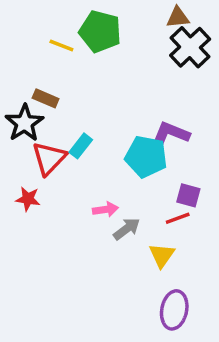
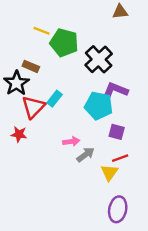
green pentagon: (100, 31) -> (64, 43), moved
black cross: (190, 47) -> (99, 59), moved
purple square: (188, 195) -> (117, 132), moved
red line: (178, 218) -> (120, 158), moved

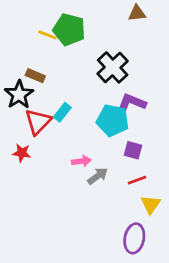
green pentagon: (64, 43) -> (69, 29), moved
yellow triangle: (109, 172) -> (151, 204), moved

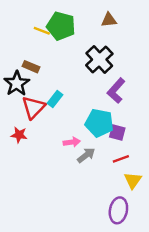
brown triangle: (137, 13) -> (109, 20), moved
purple L-shape: (132, 103) -> (116, 91), turned -70
cyan pentagon: (113, 120) -> (99, 123), moved

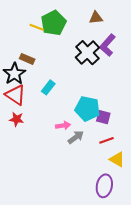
green pentagon: (61, 26) -> (54, 23), turned 30
purple L-shape: (116, 91) -> (108, 45), moved
red triangle: (33, 107) -> (15, 95), moved, turned -40
yellow triangle: (133, 180) -> (117, 159), turned -35

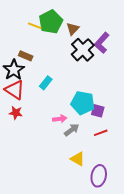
brown triangle: (96, 18) -> (73, 29), moved, turned -40
yellow triangle: (117, 159) -> (78, 159), moved

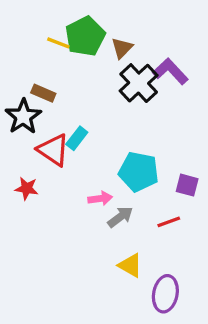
purple L-shape: (102, 43) -> (170, 71), turned 95
red triangle: (15, 90) -> (53, 150), moved
purple square: (98, 111) -> (187, 185), moved

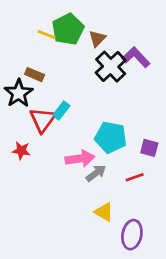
red triangle: (53, 150) -> (43, 120), turned 32
pink arrow: (100, 198) -> (80, 159), size x1.5

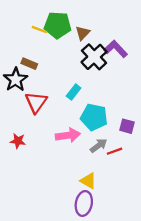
green pentagon: (68, 29) -> (58, 25), turned 30
cyan rectangle: (61, 111) -> (74, 92), moved
red star: (21, 151) -> (18, 141), moved
gray arrow: (96, 173) -> (99, 146), moved
purple ellipse: (132, 235) -> (84, 203), moved

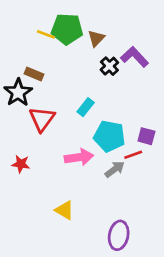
black cross: (94, 57) -> (109, 66), size x0.6
purple square: (127, 126) -> (146, 136), moved
red line: (115, 151) -> (133, 155), moved
yellow triangle: (88, 181) -> (64, 210), moved
purple ellipse: (84, 203) -> (119, 235), moved

